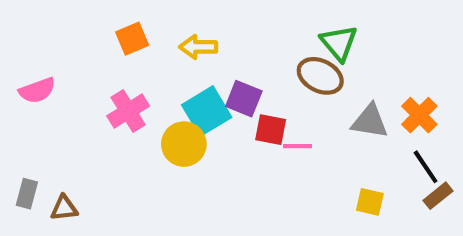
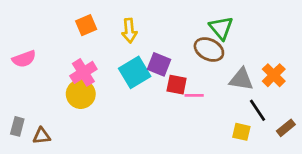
yellow arrow: (198, 47) -> (129, 31), turned -95
yellow circle: (184, 144) -> (81, 94), moved
black line: (426, 167) -> (258, 110), moved

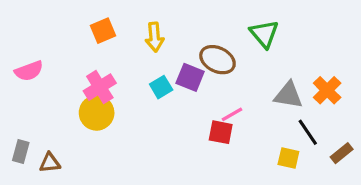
brown ellipse: (209, 49) -> (217, 60), moved
cyan square: (135, 72) -> (161, 87), size x0.6
red square: (177, 85) -> (221, 132), moved
pink line: (194, 95) -> (232, 114), turned -30

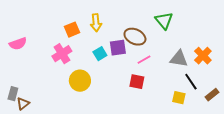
orange square: (103, 31) -> (72, 30), moved
purple square: (190, 77) -> (118, 48), turned -30
yellow circle: (97, 113) -> (80, 81), moved
pink line: (232, 114) -> (144, 60), moved
brown triangle: (50, 163) -> (23, 104), moved, turned -32

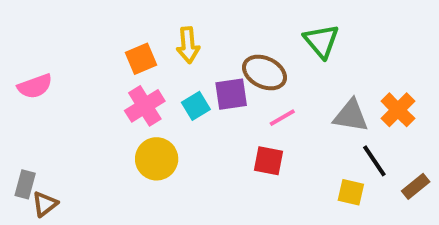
pink cross: (62, 54) -> (145, 106), moved

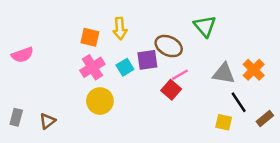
orange square: (141, 59) -> (90, 37), turned 36
red square: (268, 161) -> (171, 90), moved, turned 30
brown triangle: (45, 204) -> (47, 121), moved

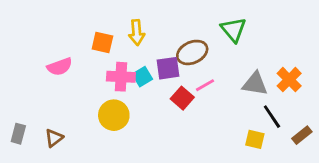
brown ellipse: (169, 46) -> (192, 52), turned -50
pink semicircle: (22, 55) -> (60, 67), moved
pink cross: (92, 67) -> (121, 77), moved, turned 35
red square: (171, 90) -> (182, 98), moved

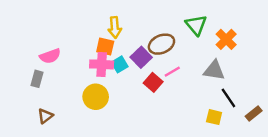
orange square: (102, 42) -> (105, 47), moved
purple square: (168, 68) -> (141, 57), turned -36
orange cross: (289, 80) -> (226, 39), moved
gray rectangle: (18, 134) -> (37, 79), moved

